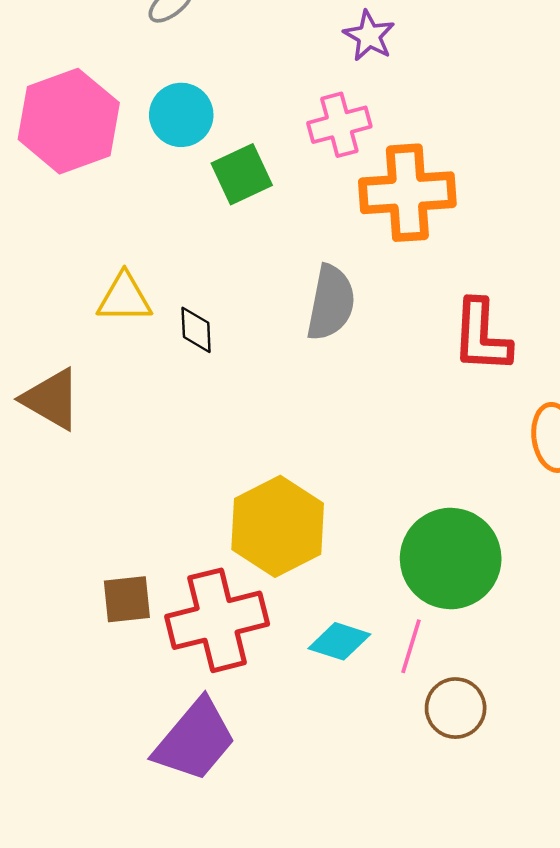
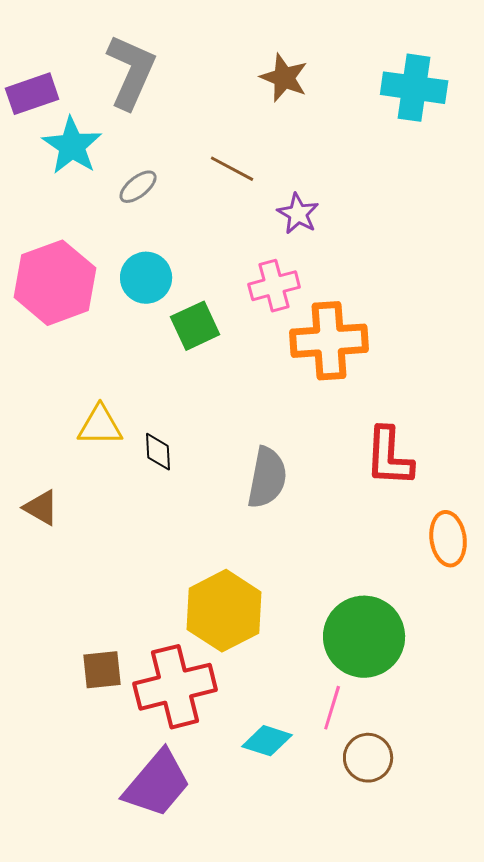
gray semicircle: (331, 303) -> (267, 478), moved
brown triangle: (51, 399) -> (41, 508), size x0.7
cyan diamond: (339, 641) -> (267, 741), moved

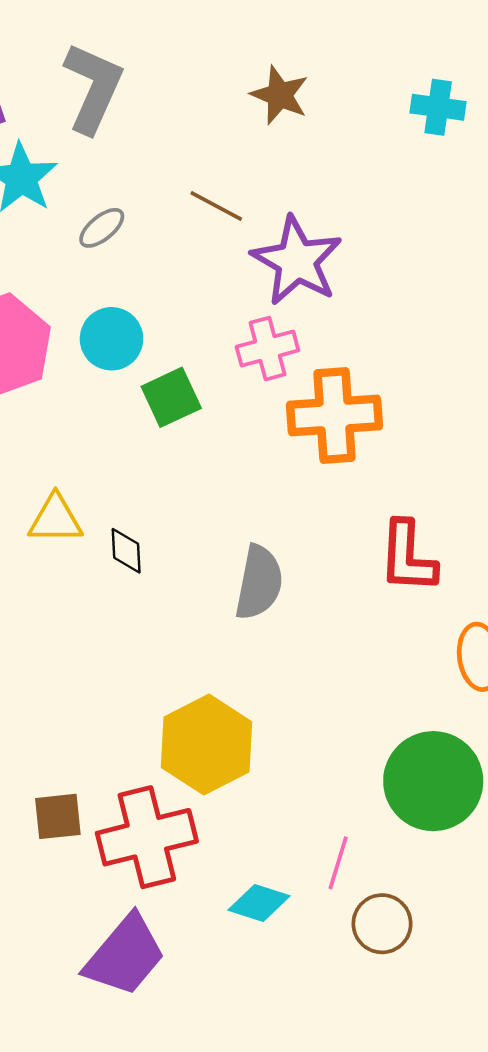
cyan cross: (414, 88) -> (438, 107), size x0.7
purple star: (298, 214) -> (297, 261), size x1.8
green circle: (364, 637) -> (433, 781), moved

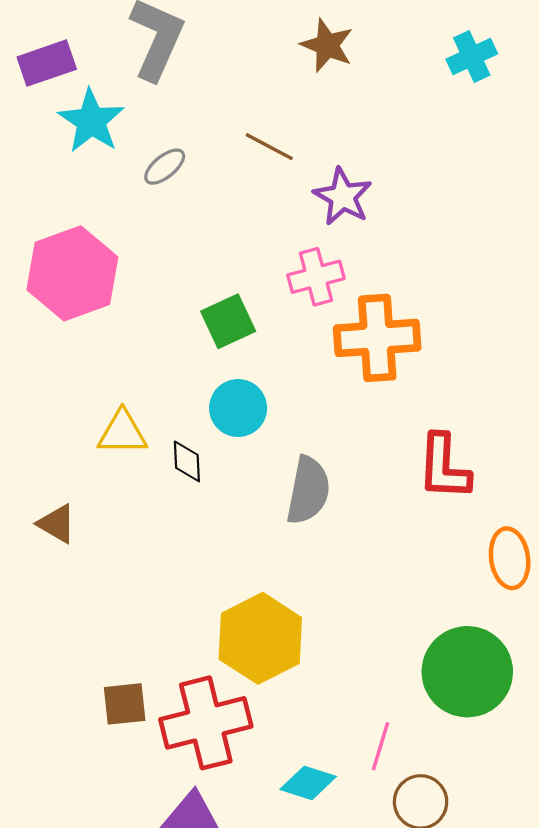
cyan cross: (438, 107) -> (472, 56), turned -33
purple star: (297, 261) -> (343, 197), size x0.7
cyan circle: (112, 339) -> (238, 408), moved

